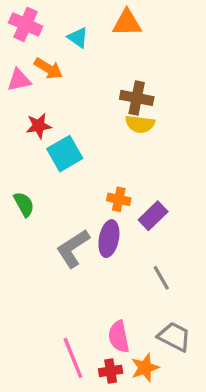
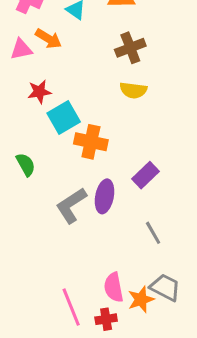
brown cross: (137, 98) -> (130, 48), moved, turned -32
orange cross: (119, 199) -> (91, 142), moved, size x1.5
orange star: (145, 368) -> (141, 299), moved

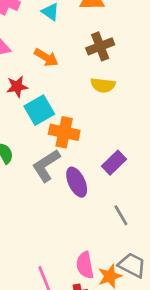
orange arrow: (48, 39) -> (46, 57), moved
purple ellipse: (105, 196) -> (77, 182), turned -36
gray L-shape: (71, 205) -> (46, 165), moved

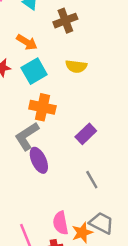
brown cross: (100, 46) -> (65, 21), moved
cyan square: (39, 110) -> (34, 71), moved
purple ellipse: (77, 182) -> (39, 160), moved

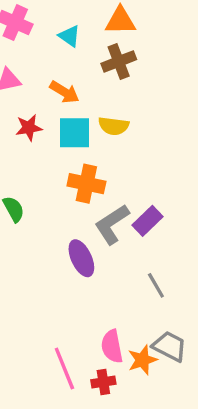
yellow semicircle: (76, 66) -> (114, 126), moved
cyan square: (34, 71) -> (75, 133), turned 30
gray L-shape: (27, 136) -> (112, 224), moved

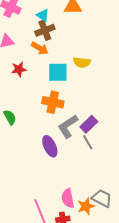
brown cross: (119, 62) -> (45, 30), moved
yellow semicircle: (114, 126) -> (82, 62), moved
cyan square: (75, 133) -> (58, 72), moved
gray line: (156, 285) -> (88, 142), moved

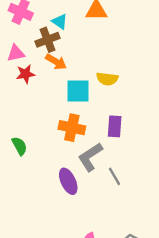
brown cross: (45, 30) -> (47, 40), moved
red star: (19, 69) -> (26, 74), moved
purple rectangle: (89, 124) -> (115, 126), moved, turned -42

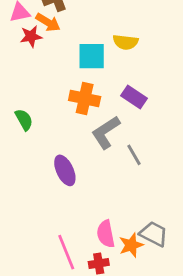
orange arrow: (56, 62) -> (48, 22), moved
purple rectangle: (115, 126) -> (134, 97), turned -60
purple ellipse: (68, 181) -> (65, 170), moved

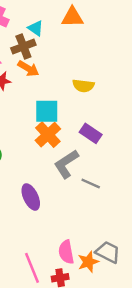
orange arrow: (48, 22) -> (28, 69), moved
cyan square: (92, 56) -> (47, 111), moved
orange cross: (85, 98) -> (48, 135), turned 35
gray line: (134, 155) -> (91, 184), turned -36

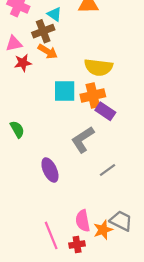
yellow semicircle: (83, 86) -> (98, 67), size x1.4
orange cross: (48, 135) -> (93, 96), moved, turned 30
gray line: (91, 184) -> (108, 170), moved, turned -60

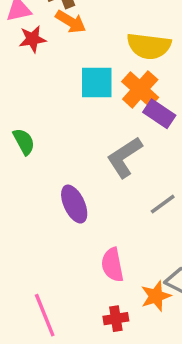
orange cross: (93, 96) -> (140, 89), turned -35
pink semicircle: (83, 221) -> (112, 265), moved
pink line: (51, 235) -> (45, 315), moved

